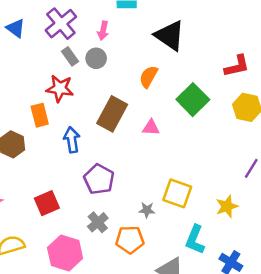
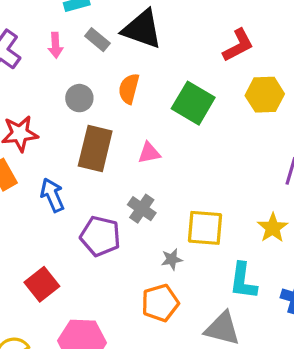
gray rectangle: (70, 56) -> (97, 40), moved
gray circle: (96, 58) -> (79, 98), moved
gray cross: (98, 222) -> (142, 209), moved

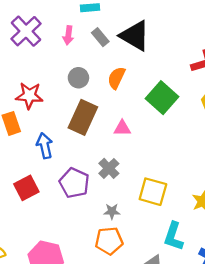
gray star: (172, 259) -> (112, 211), moved
red square: (42, 284) -> (26, 188), moved

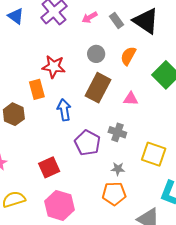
pink arrow: (68, 35) -> (90, 17), turned 49
gray cross: (109, 168) -> (117, 132), turned -30
red square: (26, 188) -> (49, 167), moved

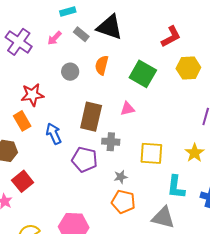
brown rectangle: (98, 88) -> (91, 117), moved
pink triangle: (131, 99) -> (127, 109), moved
red square: (49, 167) -> (23, 181), moved
orange pentagon: (114, 194) -> (123, 202), turned 30

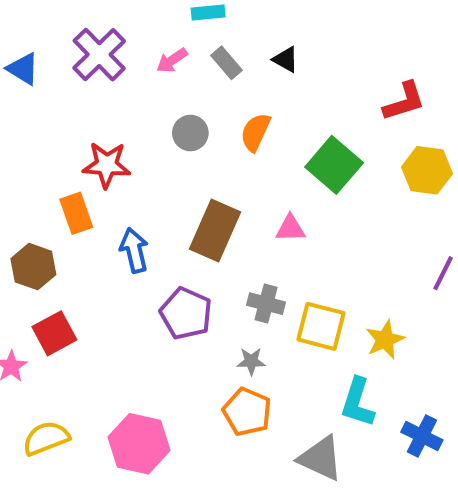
black triangle: (110, 27) -> (286, 59), size x0.5
gray cross: (111, 142) -> (266, 304), moved
yellow star: (194, 153) -> (385, 340), moved

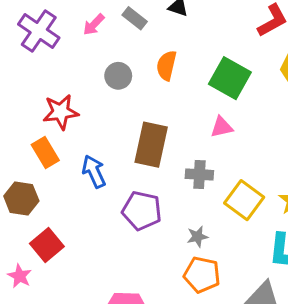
pink triangle: (290, 228) -> (222, 127), moved
gray cross: (266, 304) -> (199, 174), moved
yellow square: (321, 326) -> (244, 200), turned 33

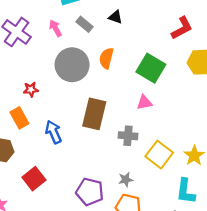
pink arrow: (94, 25) -> (55, 28), turned 105
gray circle: (118, 76) -> (72, 65), size x1.8
red star: (61, 112) -> (31, 89), size x0.6
purple pentagon: (142, 211) -> (90, 192), moved
red square: (47, 245) -> (34, 179), moved

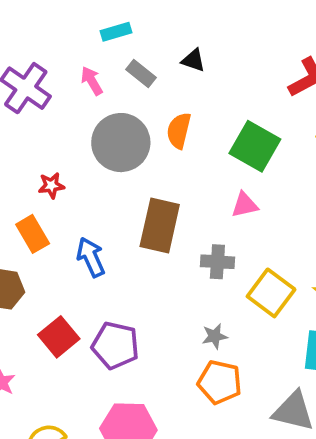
purple pentagon: (90, 192) -> (115, 345), moved

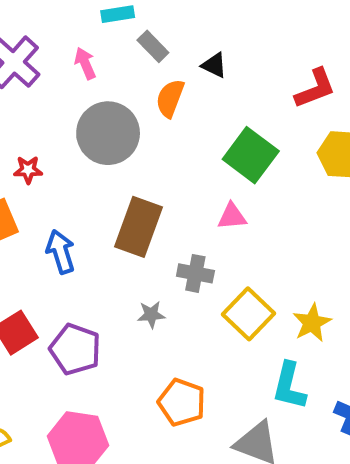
black triangle: (193, 60) -> (214, 65), moved
gray rectangle: (141, 74) -> (153, 46), moved
orange semicircle: (179, 131) -> (170, 98), moved
gray star: (215, 336) -> (151, 315), moved

